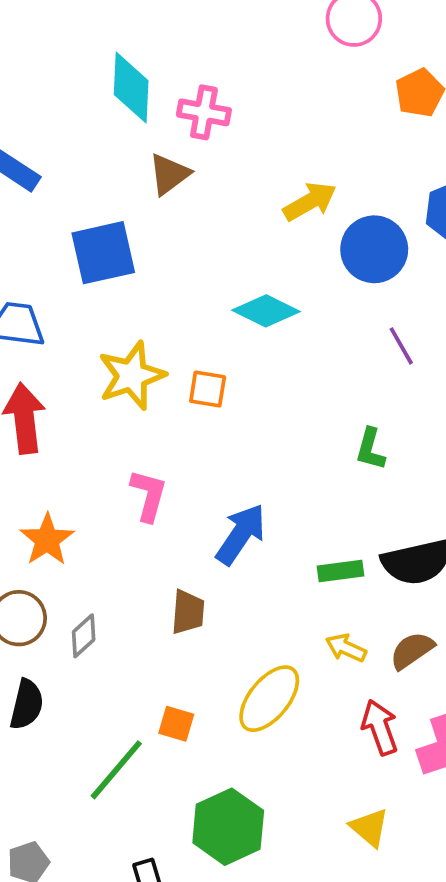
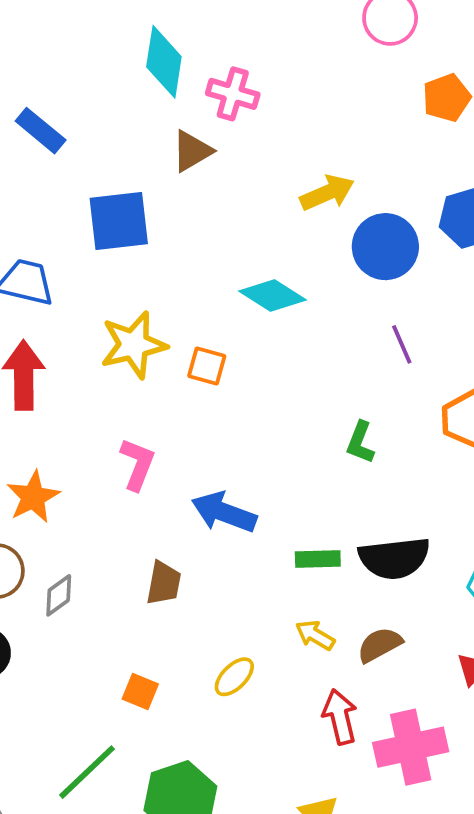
blue arrow: (241, 534) -> (224, 512), turned -110
yellow ellipse: (269, 699) -> (234, 677), size x0.6
green line: (116, 770) -> (87, 772), moved

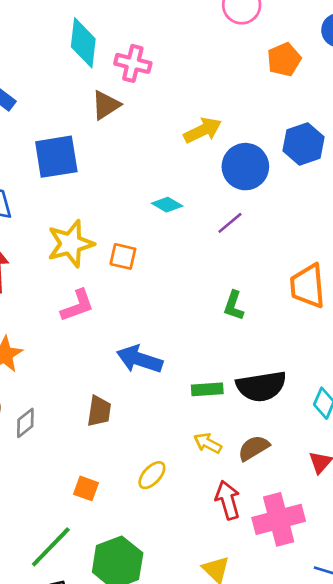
cyan diamond: (273, 296) -> (167, 205), size x0.7
purple line: (402, 344) -> (230, 223), moved, turned 76
pink L-shape: (137, 464) -> (77, 306), moved, turned 51

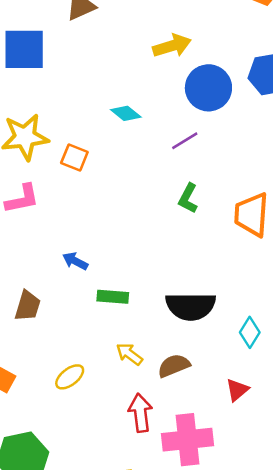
green L-shape: (234, 306) -> (188, 198), moved
blue arrow: (140, 359) -> (75, 261), size x0.6
green rectangle: (207, 389) -> (113, 297), moved

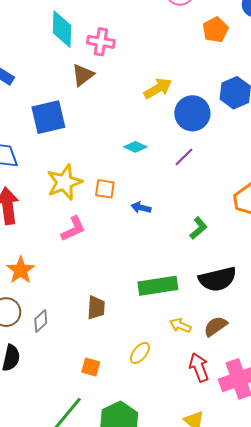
green L-shape: (188, 198) -> (198, 228), moved, turned -145
blue arrow: (75, 261) -> (141, 208), moved
green rectangle: (113, 297) -> (158, 286), size x1.6

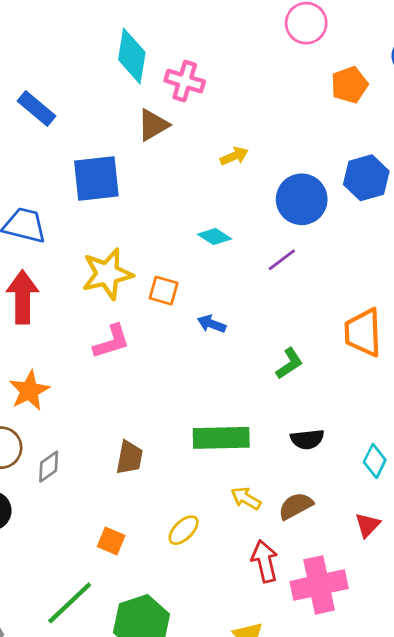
yellow arrow: (158, 88) -> (234, 156), moved, size x0.7
black semicircle: (218, 279) -> (307, 439), size x0.6

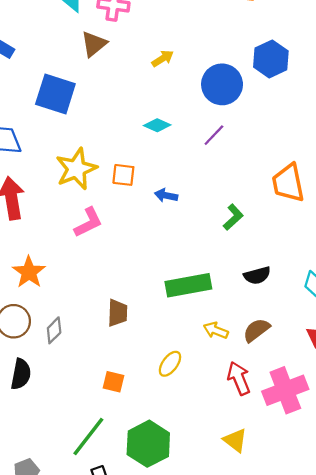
blue square: (96, 178) -> (55, 94), turned 33

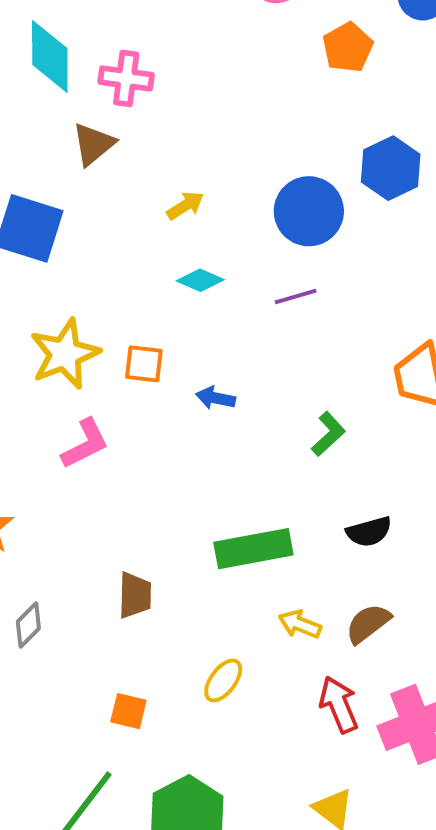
yellow arrow: (163, 58) -> (185, 206), moved
purple line: (214, 135) -> (296, 297), turned 30

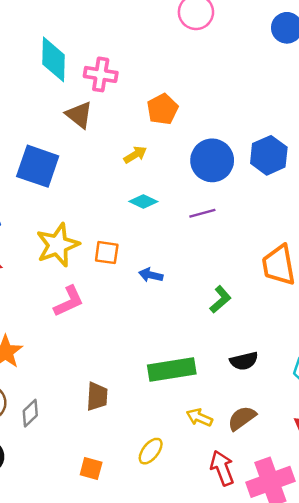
orange pentagon: (348, 47) -> (162, 109), moved
brown triangle: (93, 144) -> (79, 115), turned -44
blue hexagon: (391, 168) -> (269, 155), moved

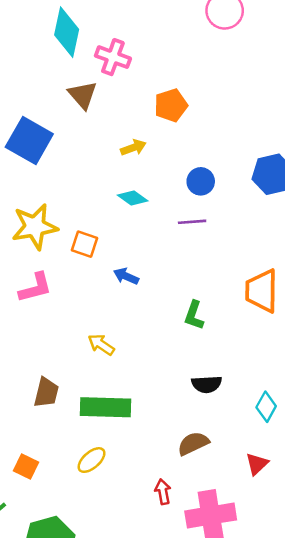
blue circle: (212, 160) -> (201, 181), moved, size x0.6
green L-shape: (220, 299) -> (194, 315), turned 140
green rectangle: (172, 370) -> (105, 407), moved
yellow arrow: (199, 417) -> (101, 345), moved
red arrow: (222, 468) -> (163, 492), size x0.7

